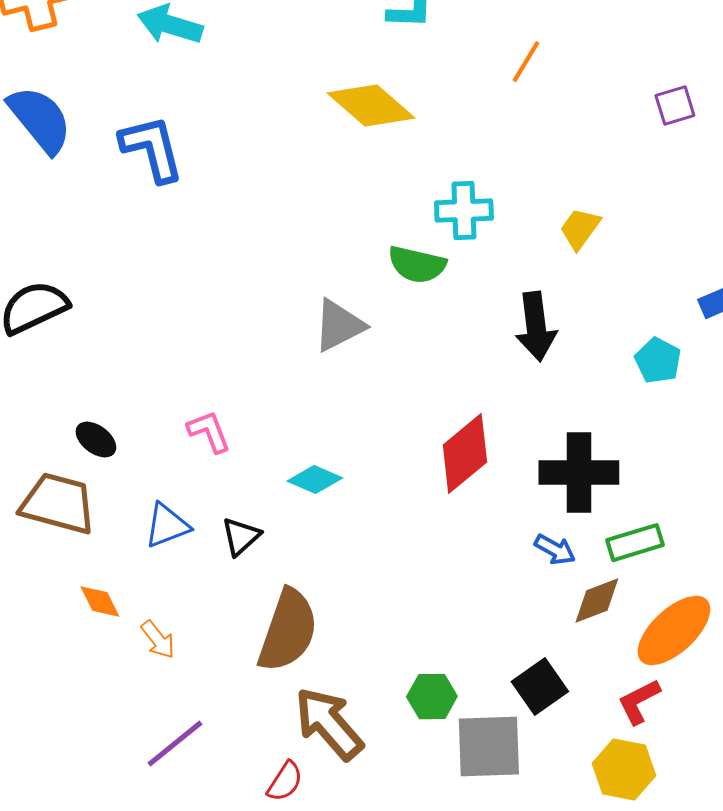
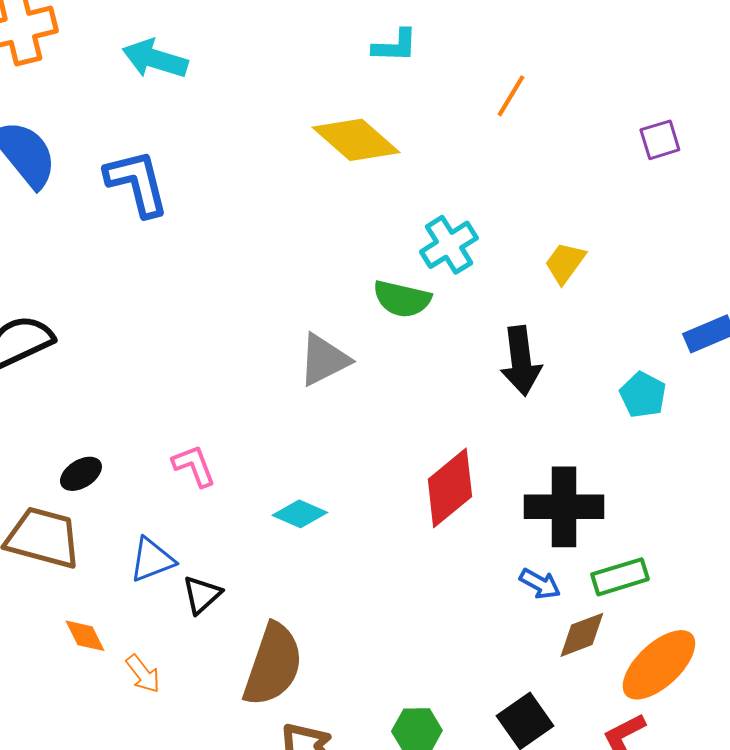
cyan cross: (464, 211) -> (449, 245), turned -30
black ellipse: (96, 440) -> (81, 474), turned -69
black triangle: (241, 537) -> (202, 595), moved

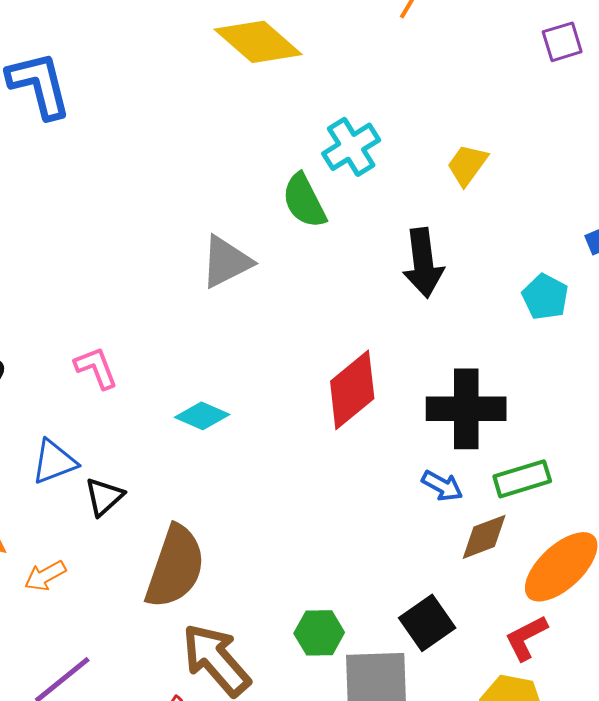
green semicircle: (402, 299) -> (304, 201), turned 50
orange arrow: (143, 674) -> (45, 576), turned 99

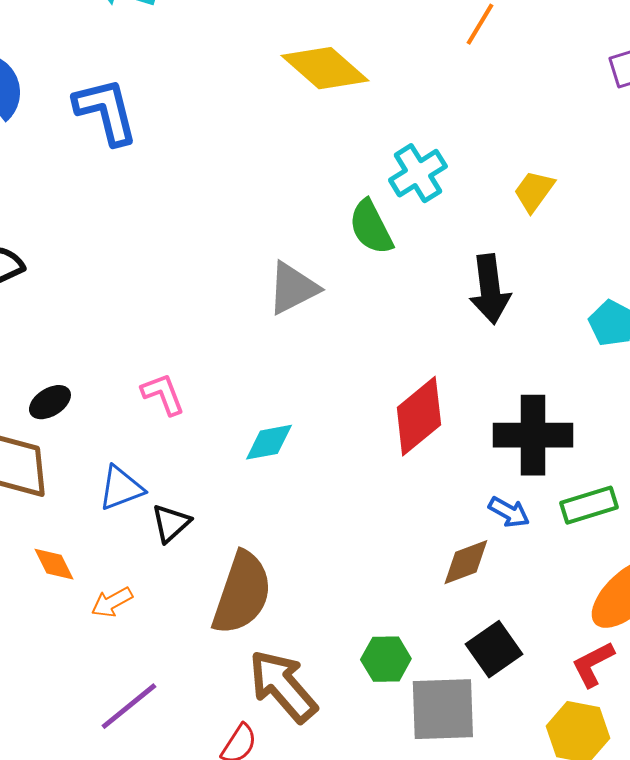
cyan diamond: (202, 416) -> (269, 442), turned -34
brown diamond: (484, 537) -> (466, 562), moved

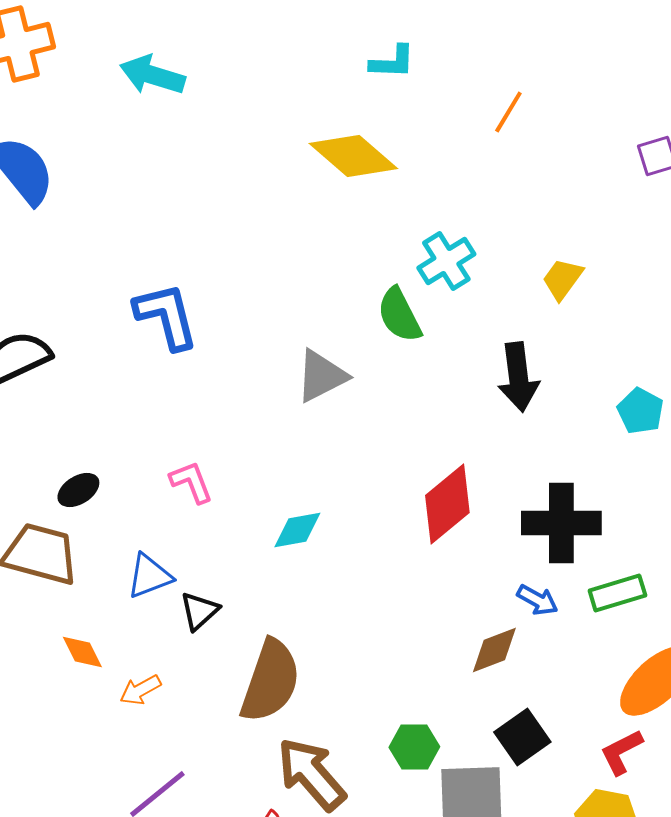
blue L-shape: (106, 111) -> (166, 316), moved

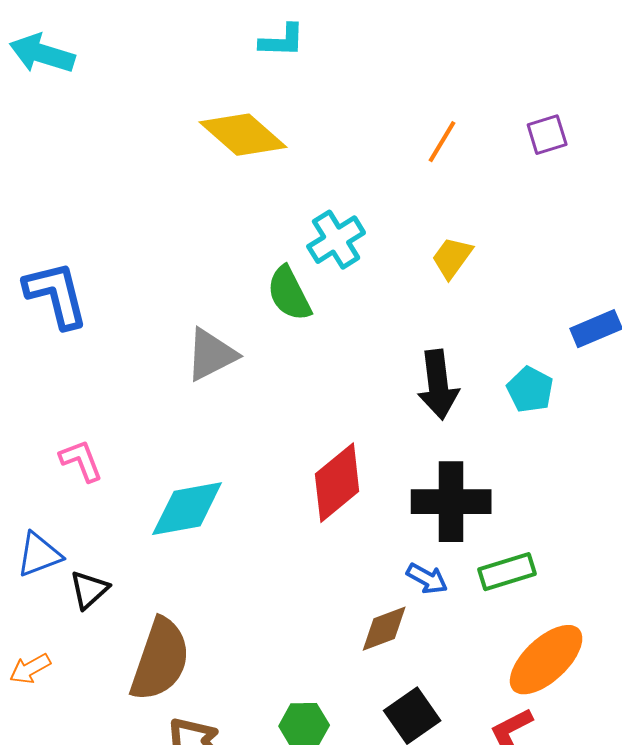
orange line: (508, 112) -> (442, 142), moved
black arrow: (518, 377) -> (438, 385), moved
cyan diamond: (297, 530) -> (187, 509), size x1.5

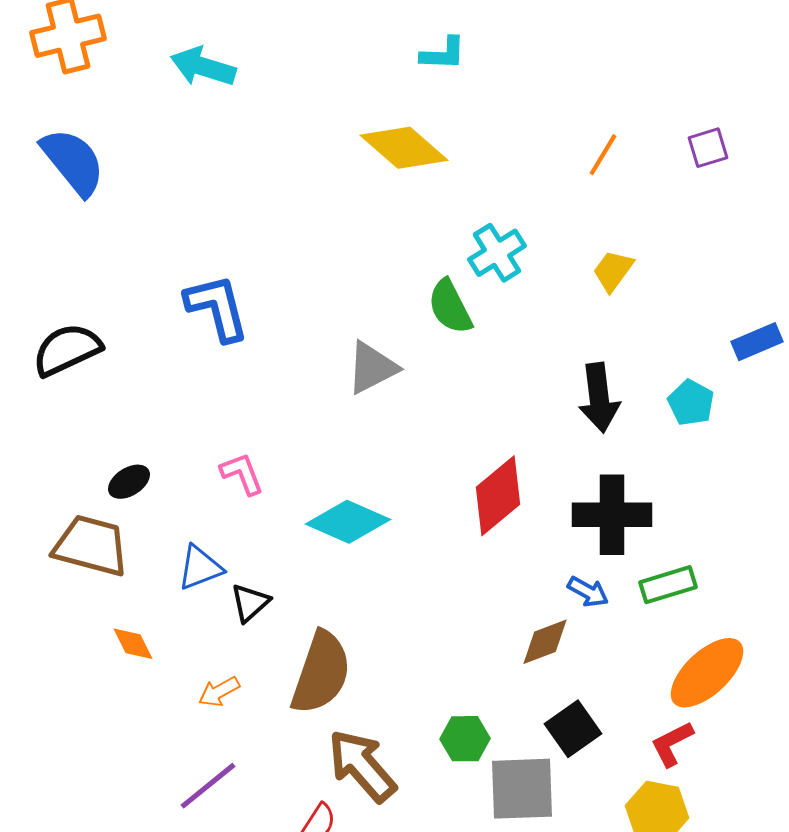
cyan diamond: (187, 509) -> (348, 522), turned 34
orange arrow: (30, 669) -> (219, 692), moved

